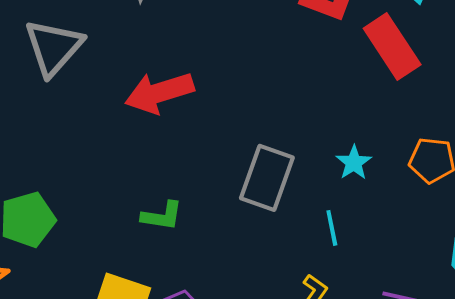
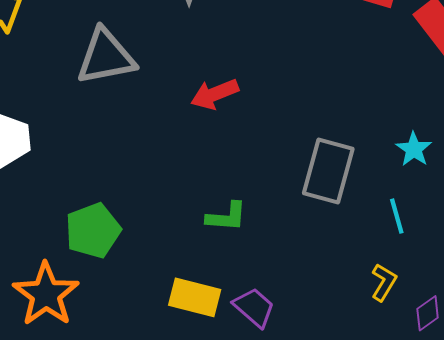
gray triangle: (54, 47) -> (106, 57), turned 42
red arrow: (159, 93) -> (215, 94), size x0.7

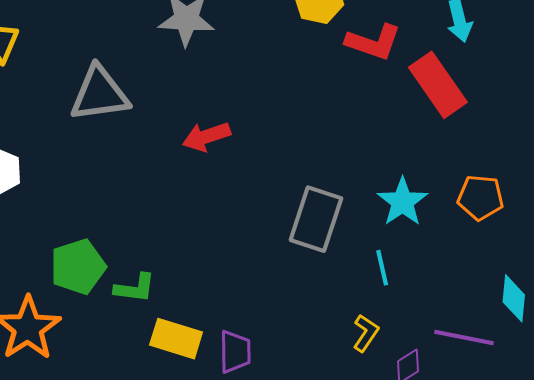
cyan star: (414, 149) -> (402, 202), size x1.4
green L-shape: (226, 217) -> (135, 288), moved
purple trapezoid: (254, 307) -> (235, 352), turned 45

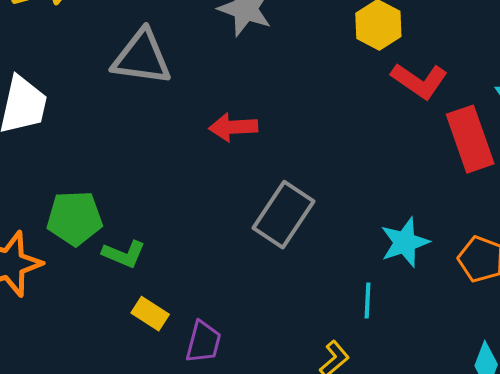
gray rectangle: (316, 219) -> (284, 215), moved
yellow rectangle: (176, 339) -> (150, 314), size x0.7

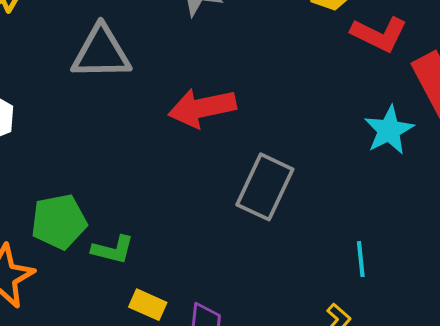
red arrow: (233, 127) -> (202, 108), size x1.4
cyan star: (405, 242) -> (389, 130), moved

